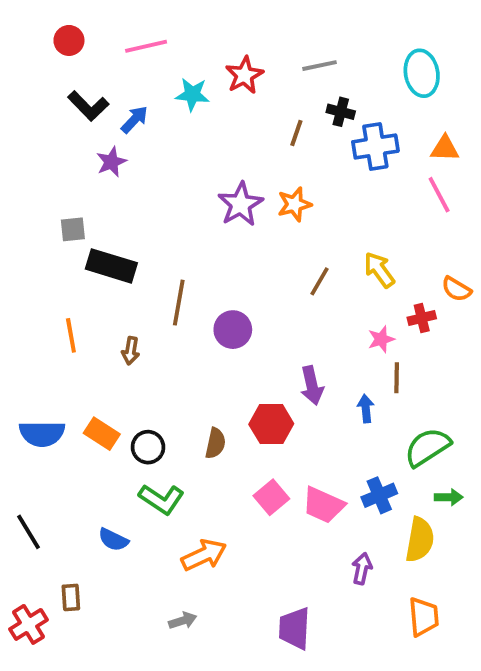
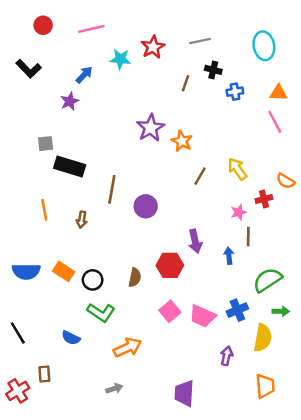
black L-shape: (88, 106) -> (29, 69), moved
blue cross: (375, 146) -> (235, 92), size x0.6
orange star: (294, 204) -> (182, 141), moved, turned -30

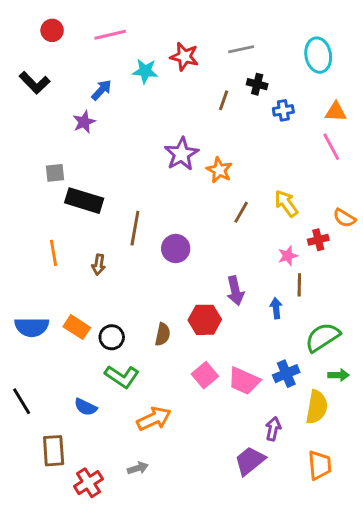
red star: (153, 47) -> (184, 57), turned -30
brown rectangle: (44, 374) -> (54, 451), size x1.5
red cross: (18, 391) -> (88, 483), moved
purple trapezoid: (184, 393) -> (250, 461), moved, turned 48

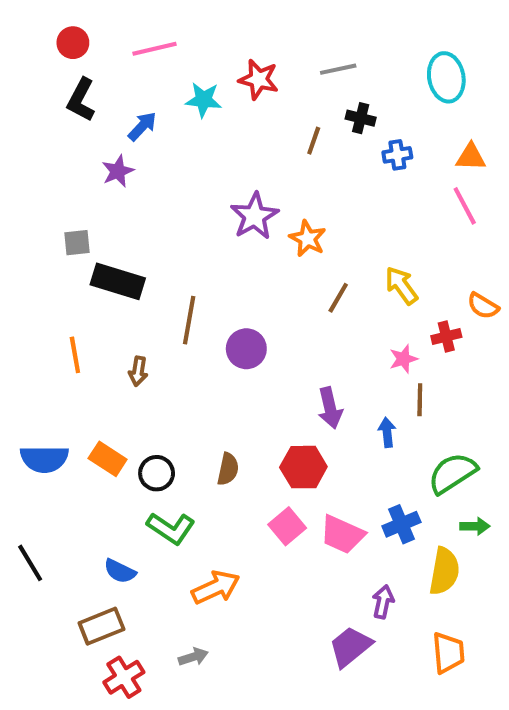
black L-shape: (35, 83) -> (81, 100), moved, turned 72
red hexagon: (205, 320) -> (303, 467), moved
brown rectangle: (54, 451) -> (101, 626), moved, turned 72

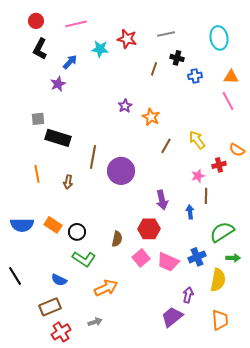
purple star: (254, 216) -> (125, 106), size x0.6
purple circle: (246, 349) -> (121, 171), size x1.4
brown semicircle: (228, 469) -> (117, 239), moved

